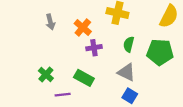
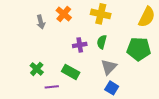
orange cross: (83, 28) -> (64, 14), moved
green semicircle: (129, 44) -> (102, 42), moved
gray triangle: (126, 72) -> (109, 67), turned 48

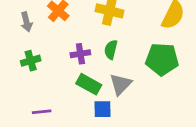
green cross: (37, 69) -> (31, 61), moved, turned 32
green rectangle: (71, 72) -> (89, 84), moved
blue square: (112, 88) -> (103, 109), moved, turned -32

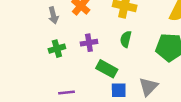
purple cross: (80, 54) -> (89, 43), moved
gray triangle: (121, 84) -> (148, 87), moved

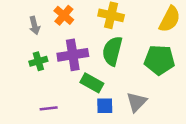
green semicircle: (126, 39) -> (112, 51), size x1.6
purple cross: (89, 43) -> (73, 55), size x1.6

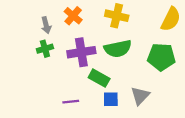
green semicircle: (112, 51) -> (118, 49), turned -116
green cross: (38, 61) -> (45, 49), moved
purple line: (49, 108) -> (71, 102), moved

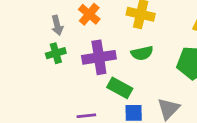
green semicircle: (118, 49) -> (142, 53), size x0.7

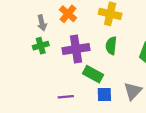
green semicircle: (142, 53) -> (111, 46), turned 108

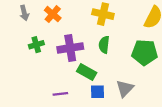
orange cross: (68, 14) -> (53, 14), moved
gray arrow: (42, 23) -> (24, 13), moved

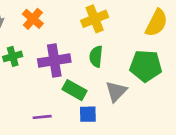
yellow cross: (103, 14) -> (95, 19), turned -35
gray triangle: (125, 88) -> (116, 91), moved

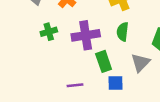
green rectangle: (74, 90) -> (104, 61), turned 42

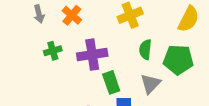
green semicircle: (123, 32) -> (145, 50), moved

